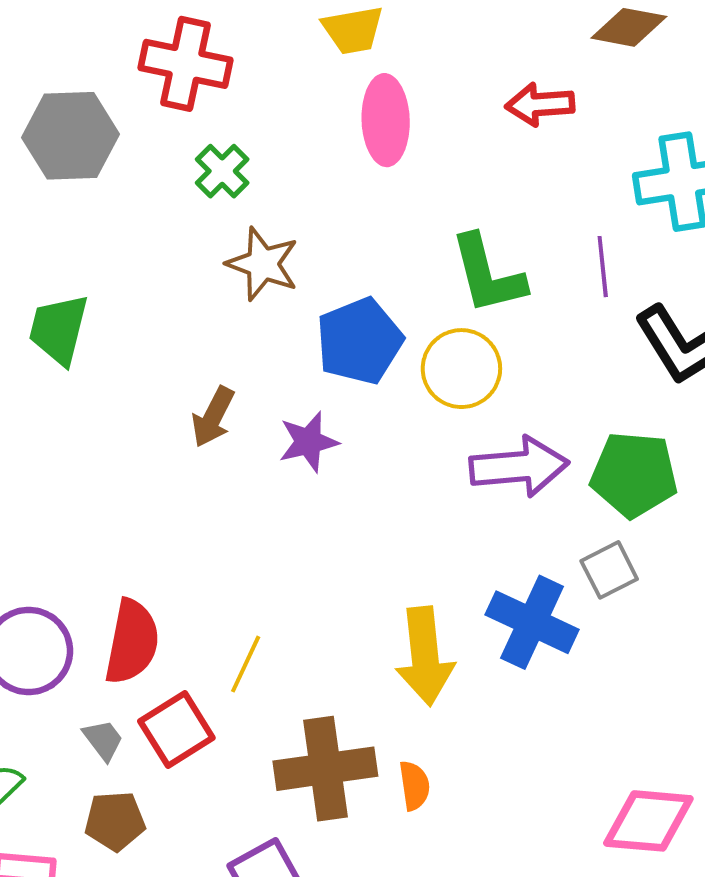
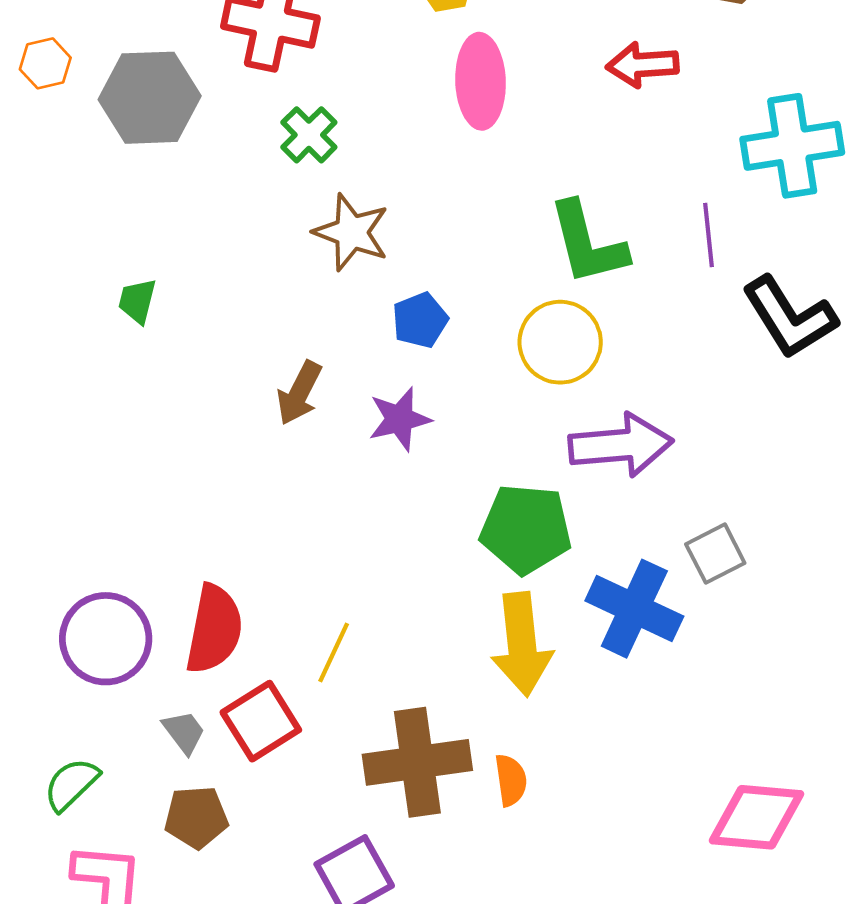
green trapezoid: (59, 329) -> (137, 301), size x0.6
blue pentagon: (359, 341) -> (420, 320), moved, size x0.6
green pentagon: (634, 474) -> (526, 529), moved

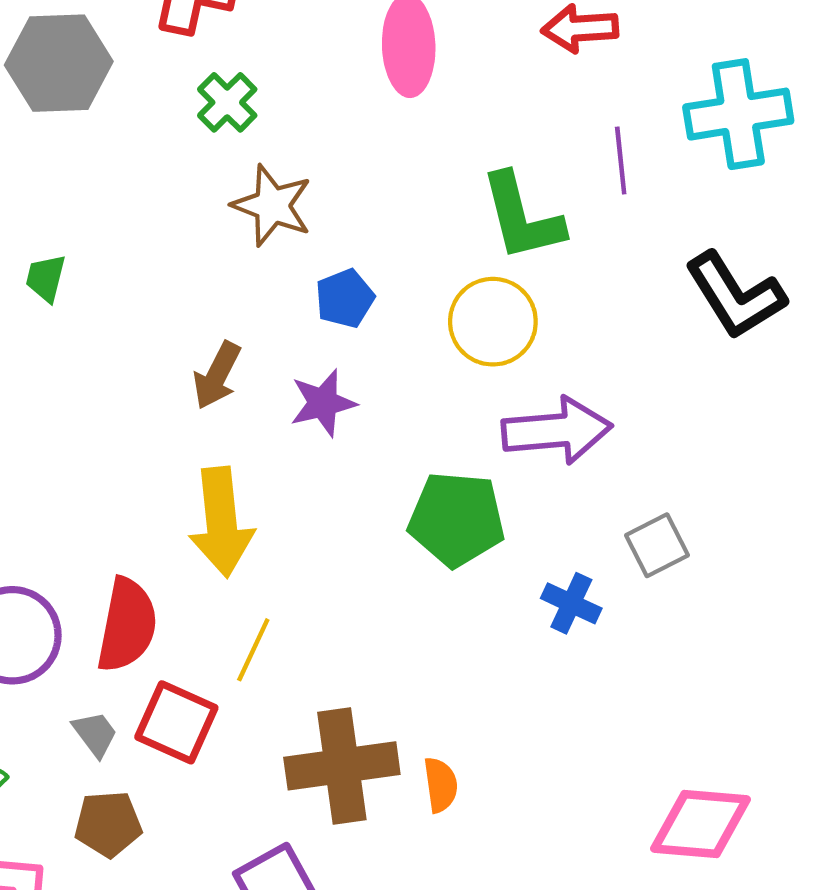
purple line: (708, 235) -> (621, 160), moved
blue cross: (634, 609) -> (571, 603), size x0.6
yellow arrow: (522, 644) -> (221, 522), moved
red square: (261, 721) -> (176, 722), turned -34

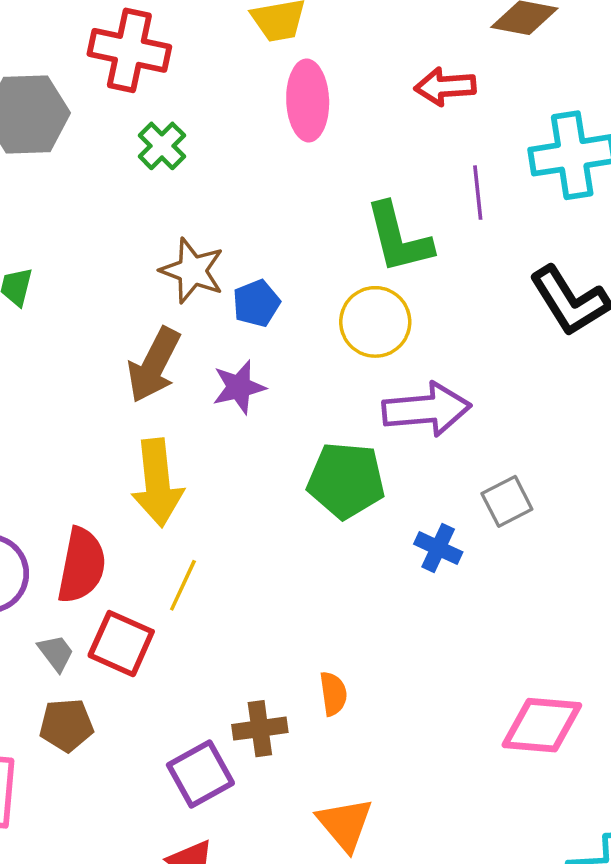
brown star: (272, 205) -> (192, 271), moved
brown arrow: (217, 375) -> (154, 365), size x1.4
brown cross: (342, 766) -> (260, 729), moved, size x0.6

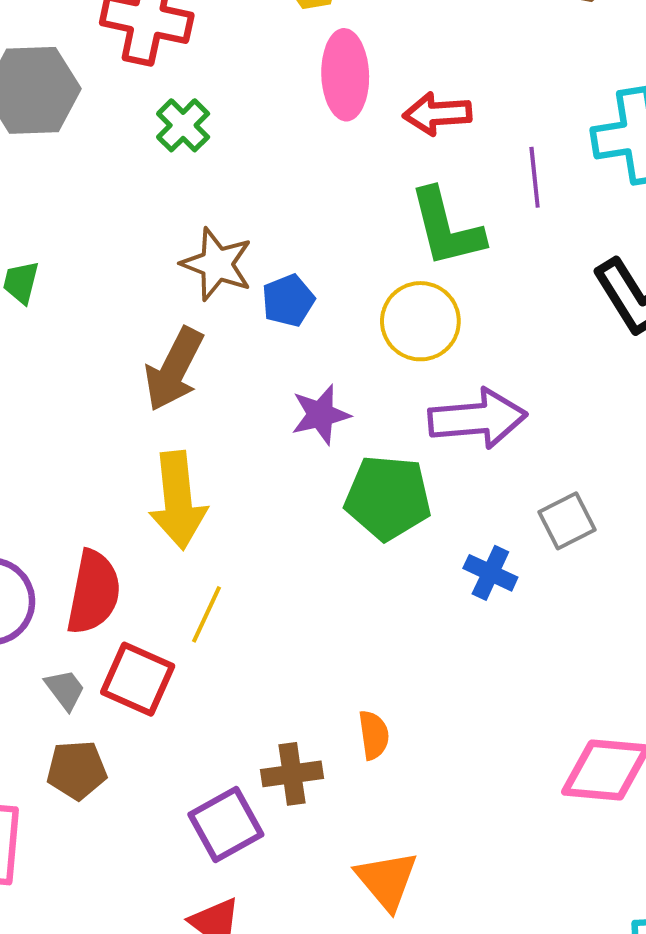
red arrow: (445, 87) -> (437, 114), moved
purple star: (239, 387) -> (321, 415), moved

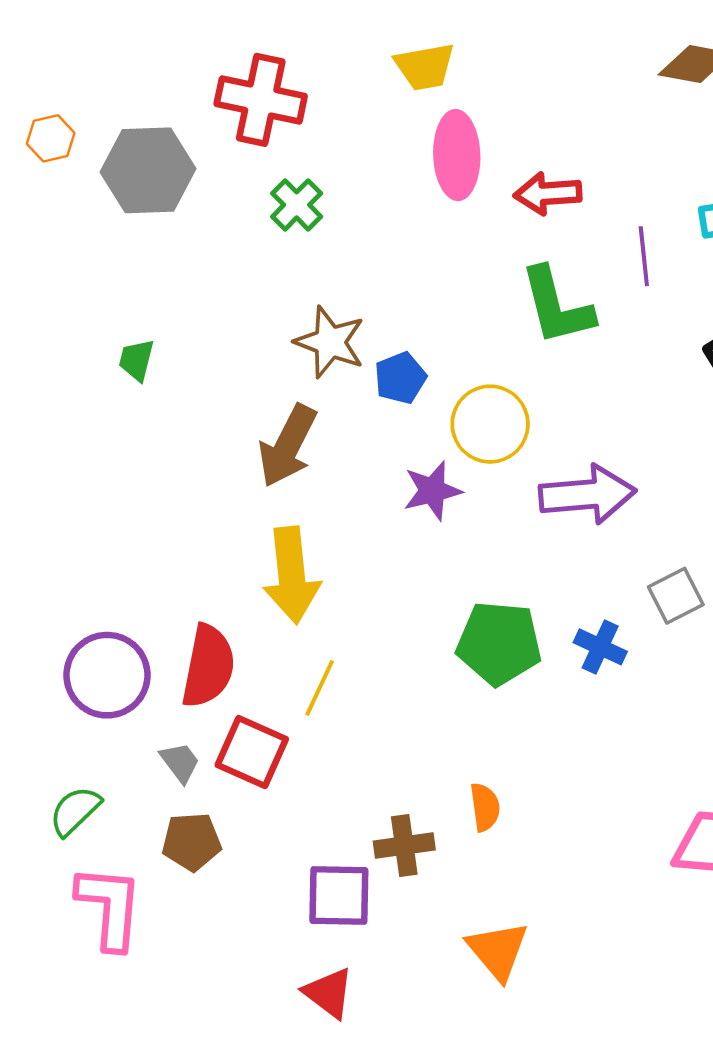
yellow circle: (420, 321) -> (490, 424), moved
green pentagon: (388, 498) -> (499, 643), moved
purple square: (226, 824) -> (339, 895), turned 30

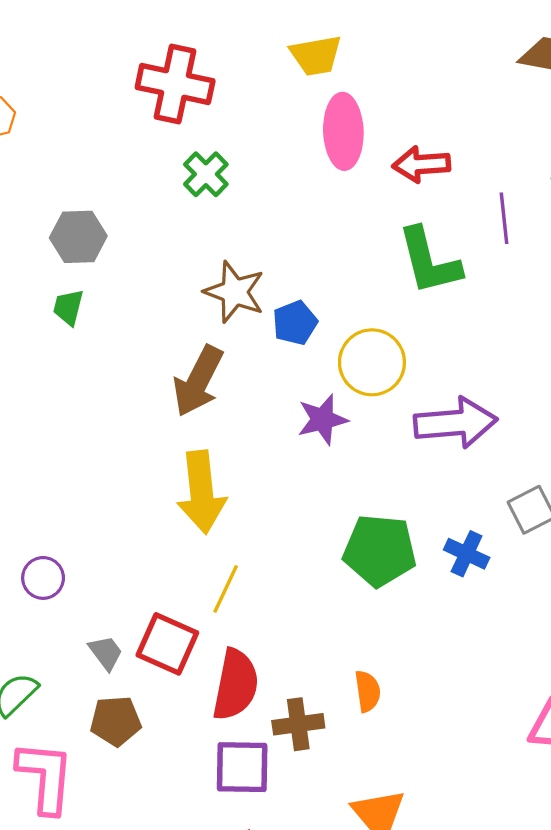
gray hexagon: (148, 170) -> (78, 237), moved, size x0.7
red semicircle: (208, 666) -> (236, 685), moved
purple circle: (107, 675) -> (43, 578), size x0.6

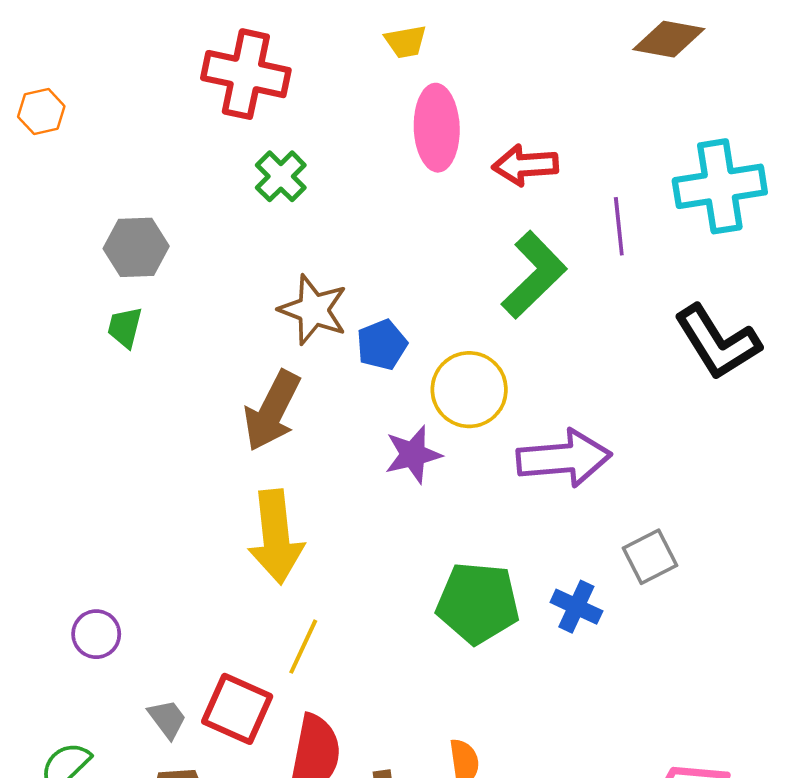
yellow trapezoid: (316, 55) -> (406, 42), size x0.7
green L-shape: (429, 261) -> (534, 275), turned -120

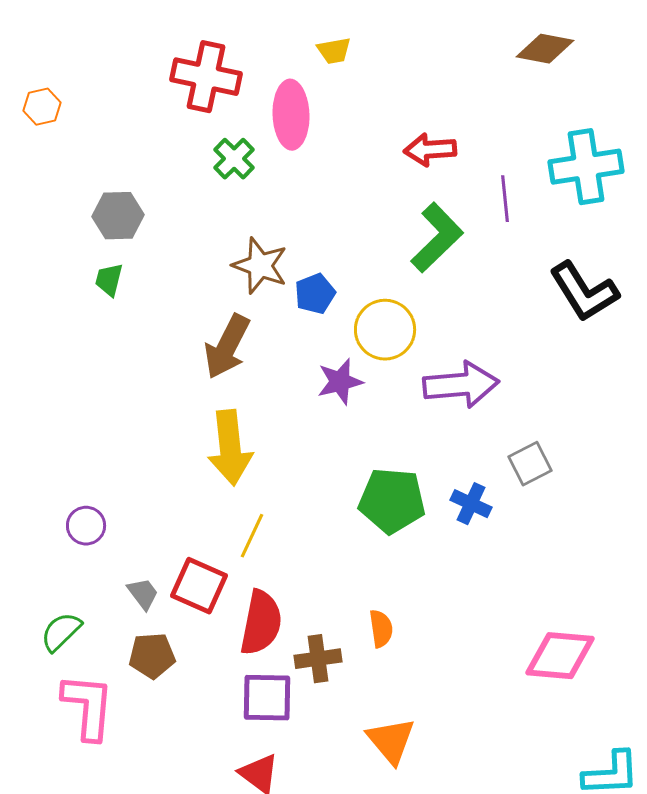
pink ellipse: (437, 128) -> (291, 115), moved

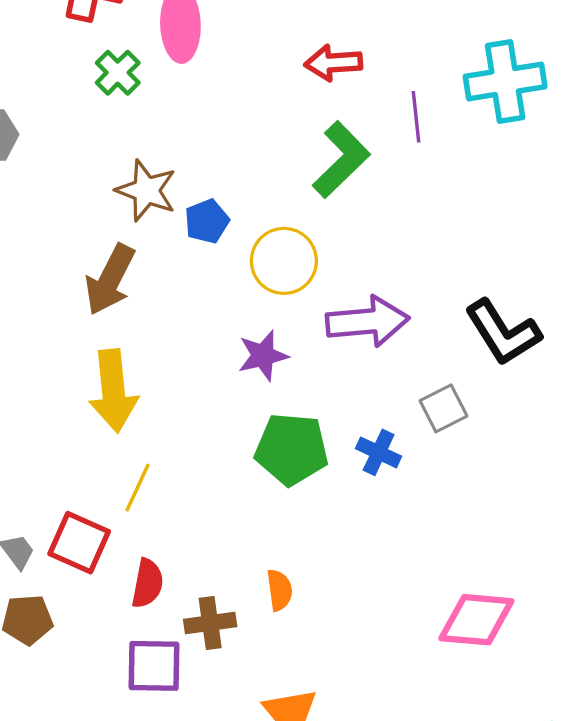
black L-shape: (584, 292) -> (503, 332), moved
purple star: (340, 382) -> (263, 356), moved
red semicircle: (261, 623) -> (147, 583), size x0.7

